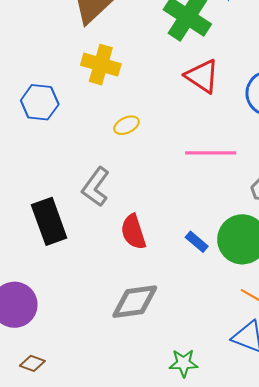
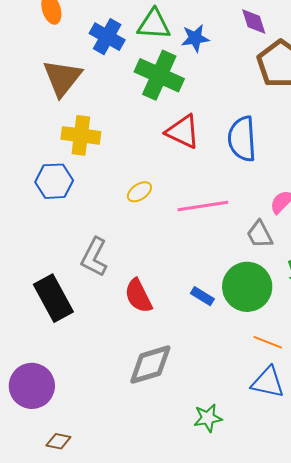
blue hexagon: (40, 102) -> (54, 181), moved
yellow ellipse: (127, 125) -> (139, 192), moved

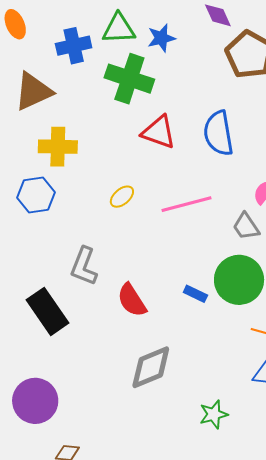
blue cross: (107, 37) -> (74, 46), turned -36
brown triangle: (62, 78) -> (33, 91), turned 33

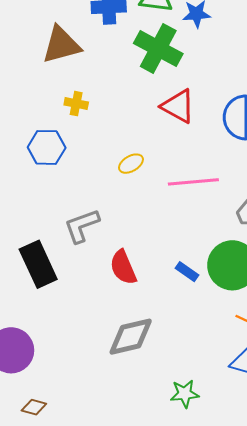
yellow cross: (58, 147) -> (76, 104), size x0.6
gray L-shape: (84, 266) -> (82, 226), turned 39

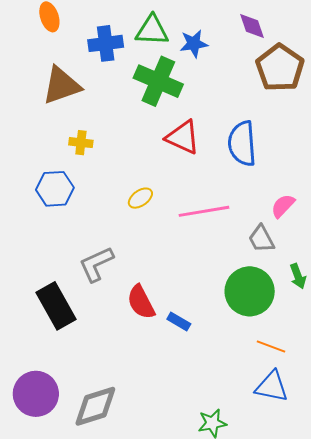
blue rectangle: (187, 272) -> (179, 321), moved
gray diamond: (131, 337) -> (95, 406), moved

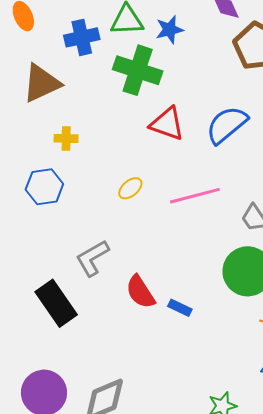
blue semicircle: (242, 144) -> (227, 125), turned 60

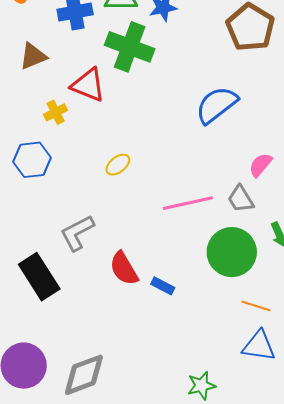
brown triangle: (41, 83) -> (33, 56), size x0.7
red triangle: (167, 124) -> (88, 85), moved
yellow cross: (66, 138) -> (56, 112), turned -30
pink line: (195, 196) -> (188, 203), moved

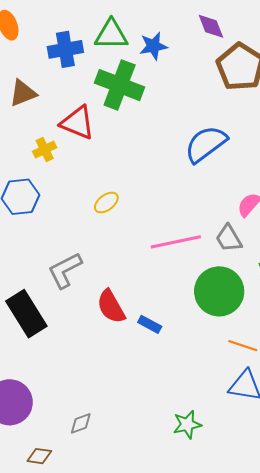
gray diamond: (84, 375) -> (81, 423), moved, size x0.5

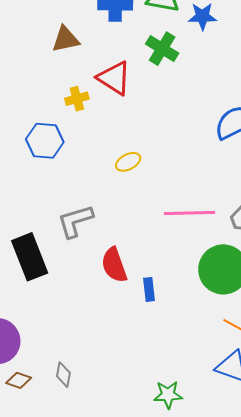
green cross: (120, 85) -> (162, 49), size x0.7
blue rectangle: (150, 324) -> (149, 289), turned 45
gray diamond: (81, 423) -> (63, 375), turned -70
brown diamond: (39, 456) -> (19, 380), moved

